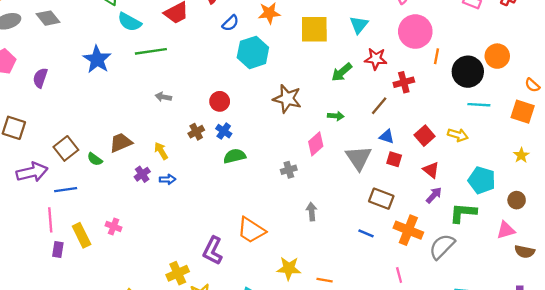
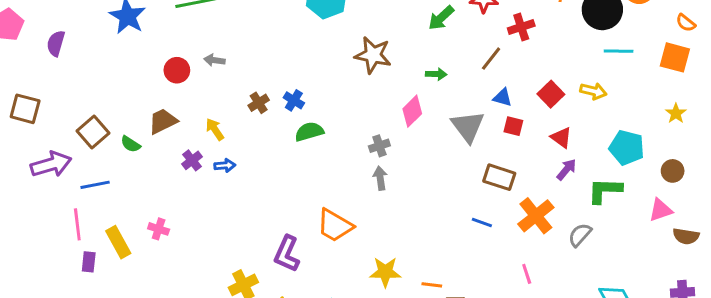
red circle: (220, 101) -> (177, 70), moved
gray arrow: (312, 212) -> (380, 178), moved
orange cross: (408, 230) -> (536, 216), turned 32
gray semicircle: (442, 247) -> (580, 235), size x0.7

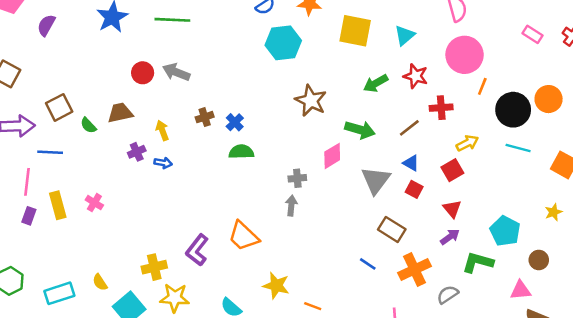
gray arrow: (214, 60) -> (176, 72), size x1.5
green arrow: (436, 74) -> (360, 130), size x1.6
yellow arrow: (593, 91) -> (467, 143), moved, turned -55

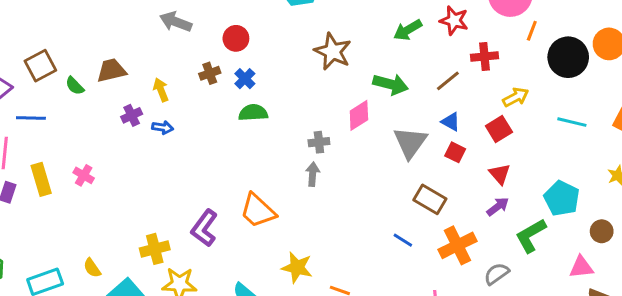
red circle: (143, 73) -> (236, 38), moved
cyan line: (518, 148) -> (572, 122), moved
green L-shape: (478, 262) -> (531, 236), turned -44

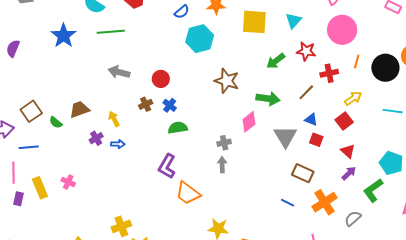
orange line: (532, 31) -> (357, 61), moved
purple L-shape: (204, 228) -> (167, 166), moved

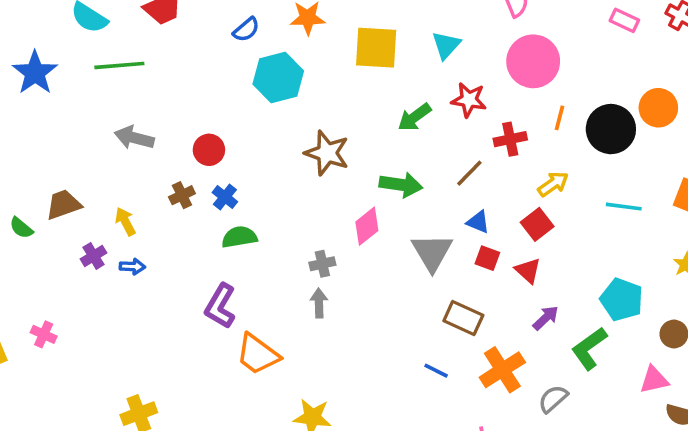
red triangle: (348, 151) -> (528, 271), moved

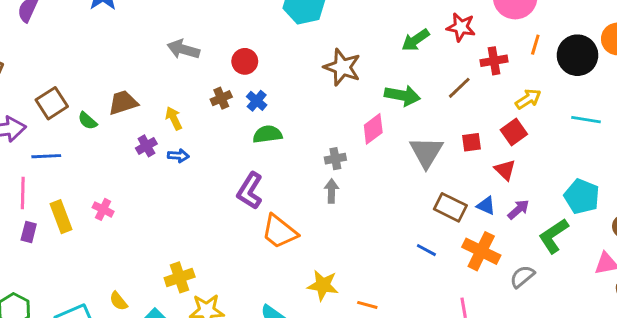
blue triangle: (478, 222) -> (486, 206), moved
red square: (487, 258) -> (472, 142), moved, turned -30
orange cross: (502, 370) -> (481, 251), turned -33

